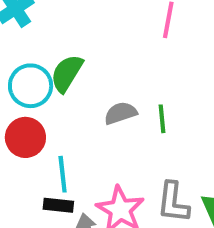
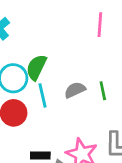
cyan line: (63, 174) -> (43, 95), moved

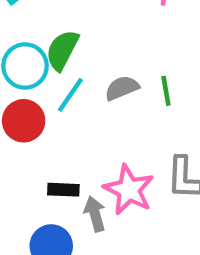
cyan line: (43, 95) -> (70, 95), turned 45

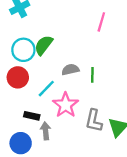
cyan line: (70, 95) -> (46, 89), moved
pink star: (129, 190) -> (66, 105), moved

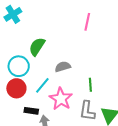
cyan circle: (23, 50) -> (19, 66), moved
green line: (92, 75) -> (90, 85), moved
red circle: (18, 77) -> (16, 88), moved

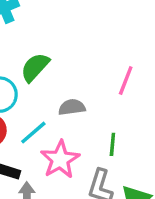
pink line: (87, 22) -> (126, 81), moved

